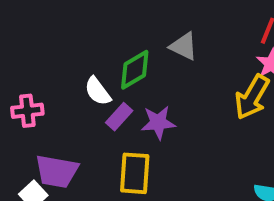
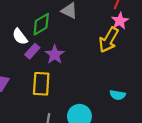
purple star: (158, 122) -> (55, 55), turned -30

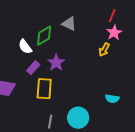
yellow arrow: (109, 40) -> (104, 50), size x0.6
purple rectangle: (32, 51) -> (33, 68), moved

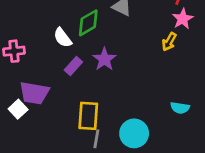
yellow rectangle: (44, 89) -> (88, 116), moved

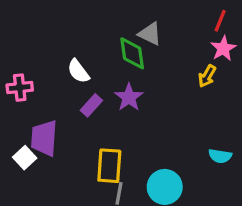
green diamond: (88, 23) -> (132, 53), moved, turned -68
purple trapezoid: (34, 93) -> (44, 138), turned 84

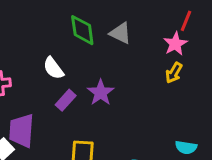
pink star: (223, 48) -> (175, 44), moved
green diamond: (132, 53) -> (82, 30), moved

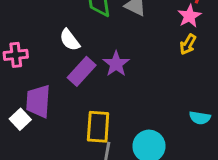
purple rectangle: (66, 100) -> (82, 71), size x1.4

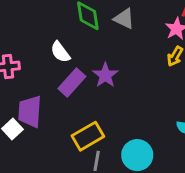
yellow rectangle: (98, 127) -> (88, 136), turned 56

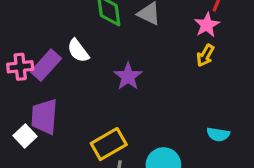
purple rectangle: (72, 82) -> (46, 65), moved

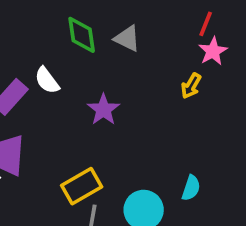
pink star: (207, 25) -> (213, 51), moved
cyan semicircle: (218, 134) -> (191, 188), moved, turned -80

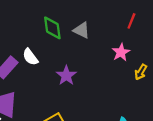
pink star: (213, 51) -> (121, 52), moved
yellow arrow: (191, 86) -> (141, 72), moved

